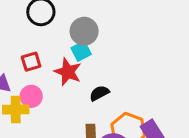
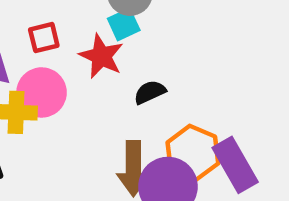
pink circle: (31, 96) -> (42, 92), size x1.4

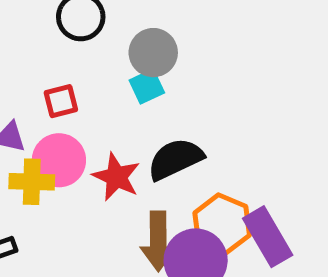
red star: (101, 56) -> (116, 177), moved
black semicircle: (150, 92) -> (175, 159), size x1.6

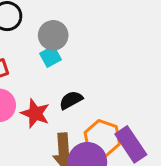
black semicircle: (175, 159) -> (71, 100), size x0.7

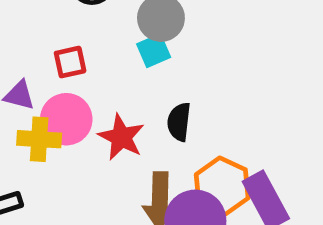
black semicircle: (71, 100) -> (179, 122), turned -60

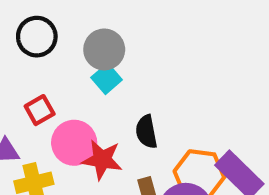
pink circle: (66, 119) -> (74, 143), moved

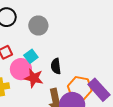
cyan square: (107, 79) -> (31, 56), moved

